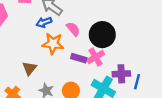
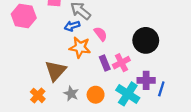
black circle: (102, 35) -> (146, 40), moved
purple rectangle: (79, 58) -> (105, 63), turned 48
brown triangle: (29, 68) -> (56, 71), size x1.5

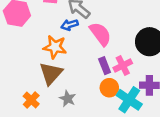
pink semicircle: (101, 34) -> (100, 34), size x1.5
orange star: (80, 47) -> (55, 47), moved
orange circle: (96, 95) -> (109, 88), moved

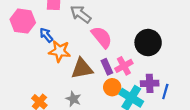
blue arrow: (69, 25) -> (46, 35), moved, turned 70
brown triangle: (51, 73) -> (82, 69), moved, turned 40

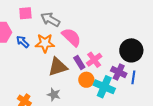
black circle: (148, 43) -> (131, 50), moved
orange star: (60, 51) -> (45, 43), moved
purple cross: (150, 83) -> (119, 72), turned 35

